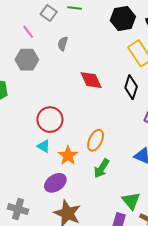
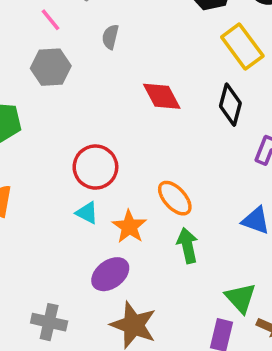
orange ellipse: (96, 140) -> (175, 198), turned -65
green arrow: (102, 168) -> (187, 246), turned 138

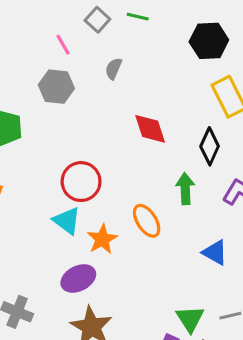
cyan triangle: (87, 213) -> (67, 221), size x1.4
green arrow: (187, 246) -> (185, 189), moved

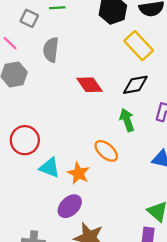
gray semicircle: (114, 69) -> (51, 50), size x1.5
black diamond: (210, 146) -> (135, 85), turned 72
red circle: (81, 182) -> (25, 140), moved

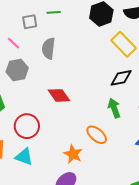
gray square: (29, 18) -> (30, 22), turned -35
red diamond: (89, 85) -> (59, 95), moved
cyan triangle: (50, 168) -> (24, 157), moved

